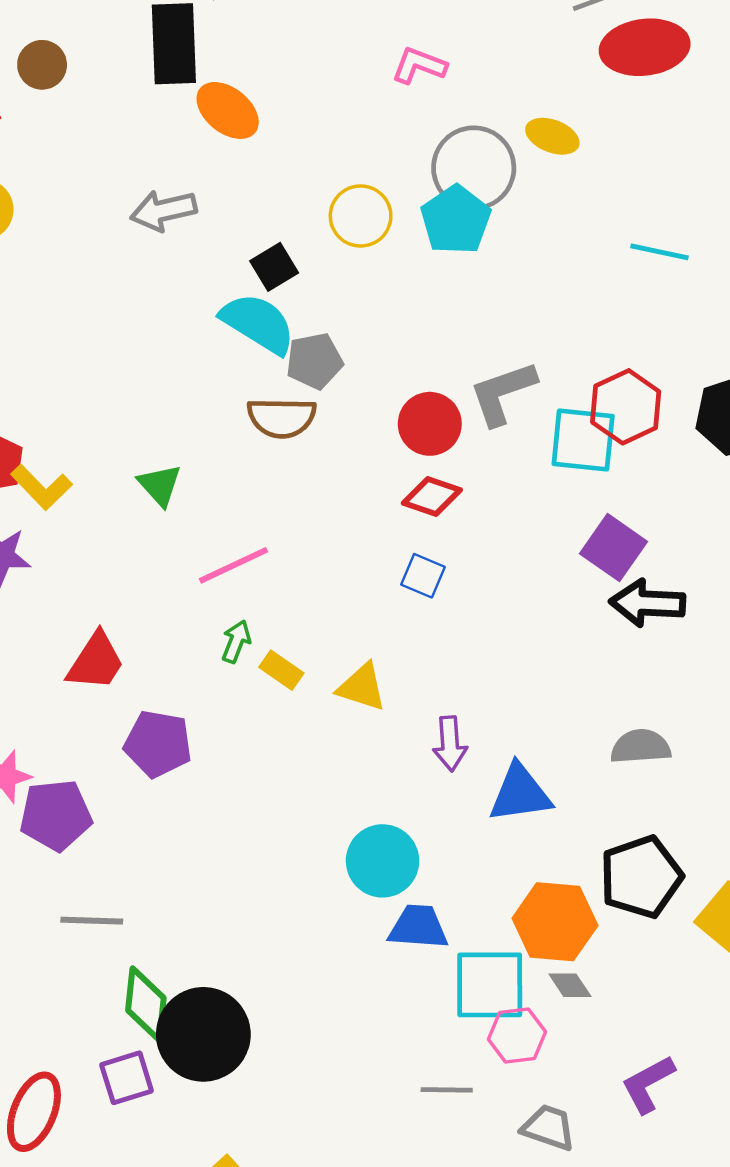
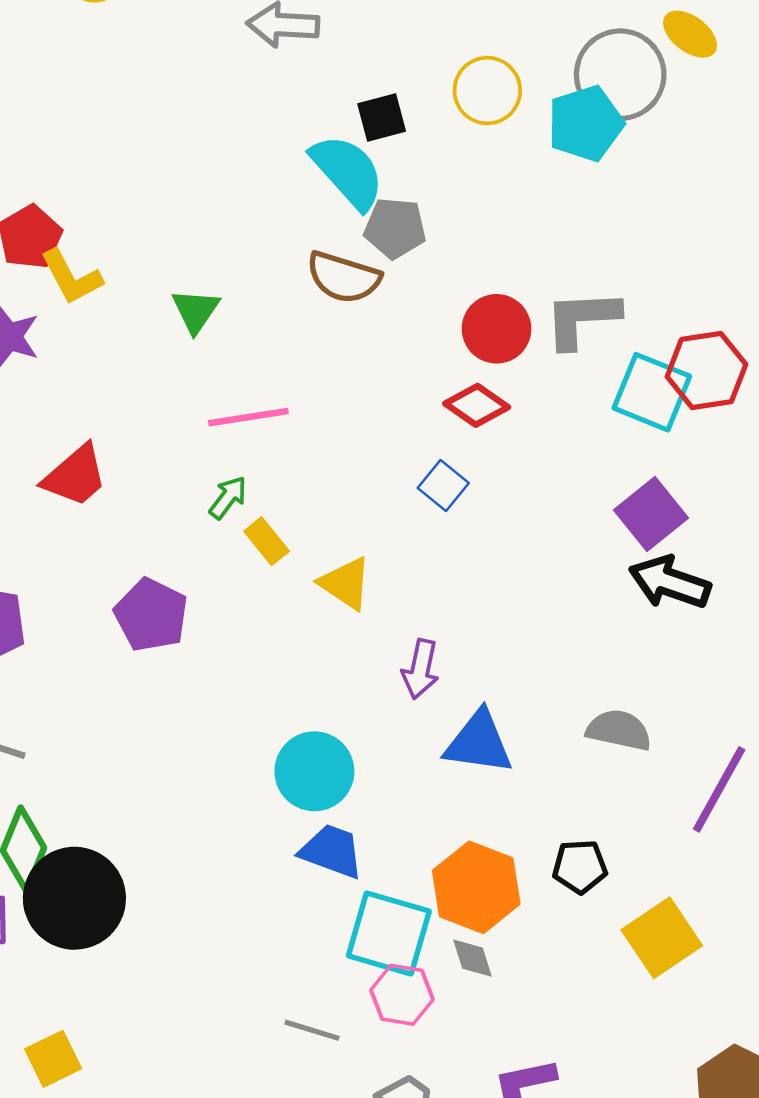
yellow ellipse: (552, 136) -> (690, 34), moved
purple pentagon: (158, 744) -> (151, 615), moved
black pentagon: (641, 877) -> (580, 867), size x0.6

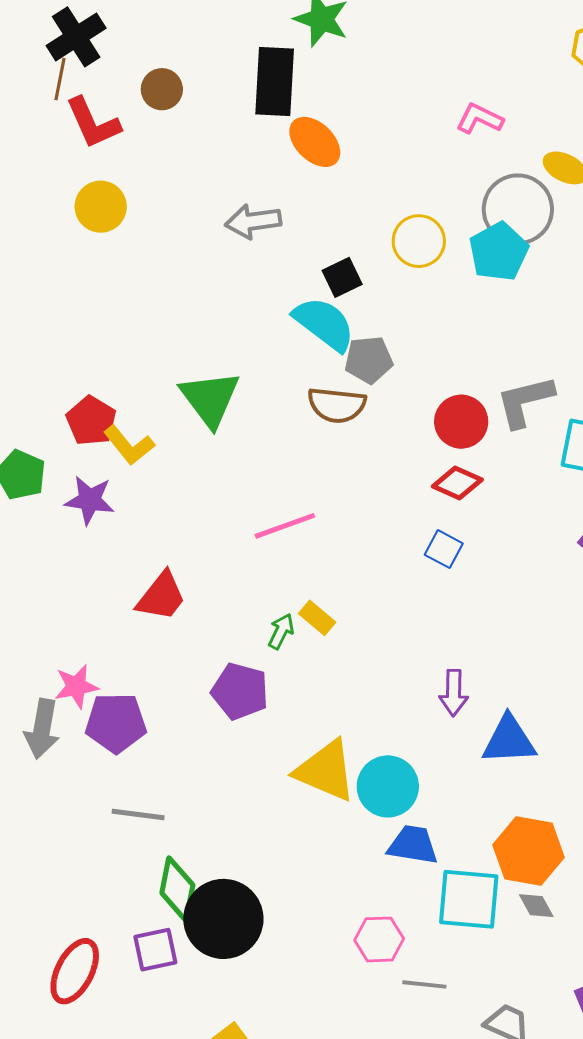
green triangle: (196, 311) -> (210, 399), moved, size x1.6
green arrow: (228, 497) -> (281, 631), moved
yellow triangle: (346, 583) -> (326, 771), moved, size x1.5
pink hexagon: (402, 995) -> (379, 939), moved

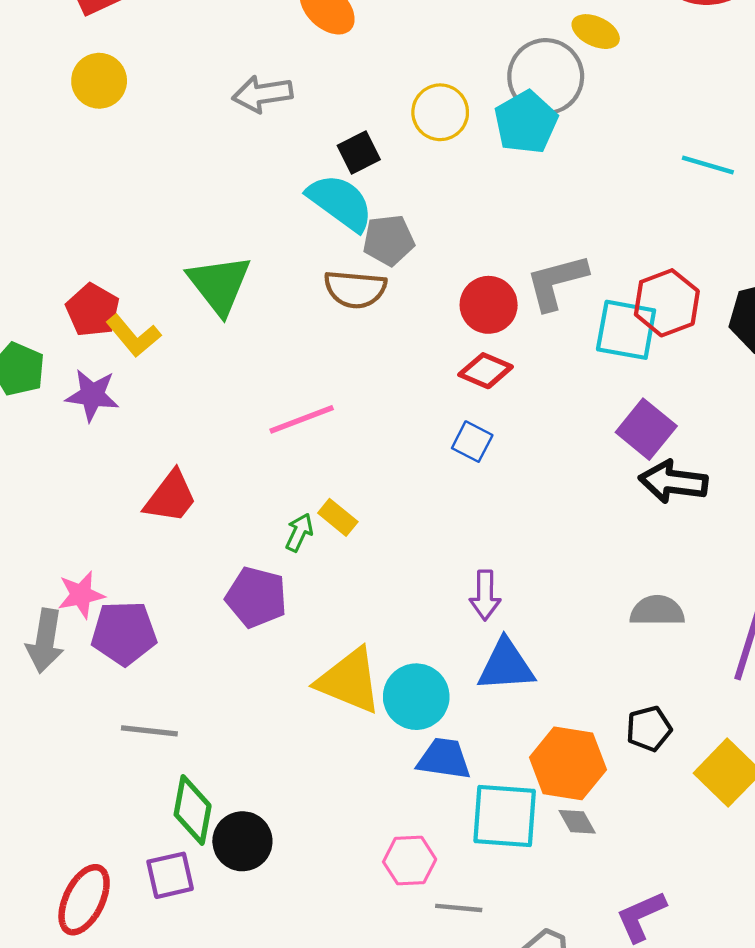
blue triangle: (509, 740) -> (506, 665), moved
black circle: (223, 919) -> (242, 841), size x0.7

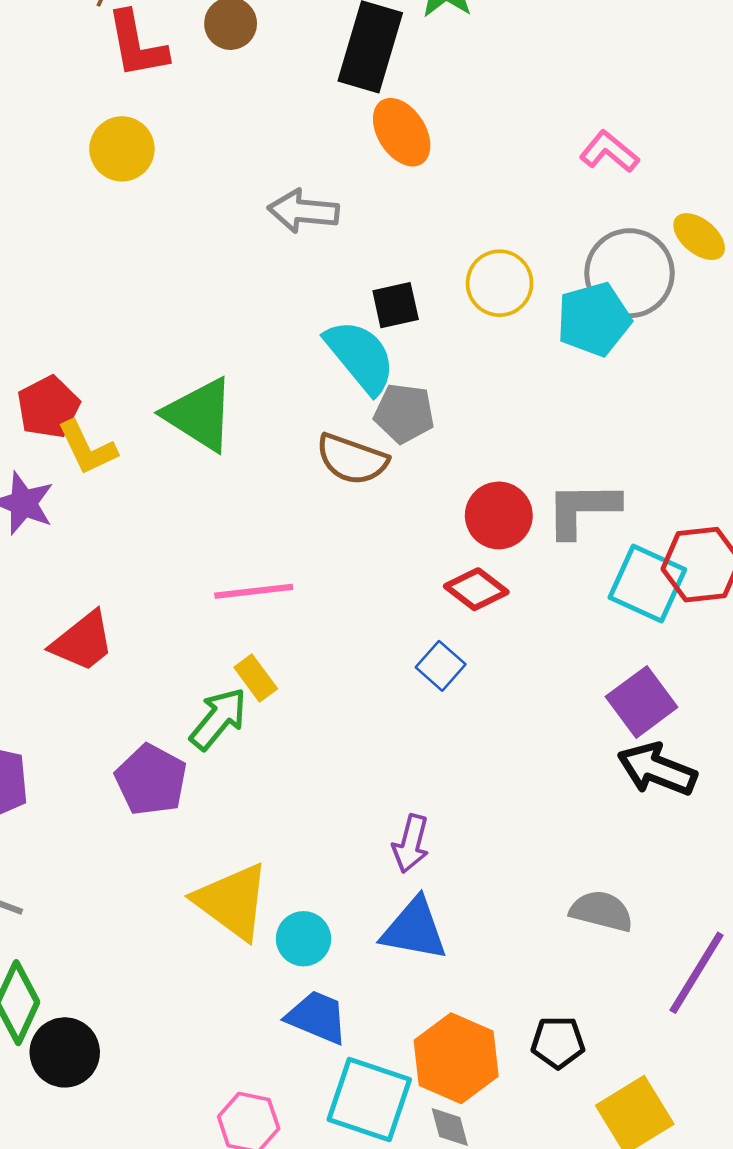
green triangle: (219, 284) -> (199, 415), turned -34
yellow rectangle: (338, 517) -> (256, 678), moved
green arrow: (299, 532) -> (218, 719), size x1.5
cyan circle: (416, 697) -> (303, 939), size x0.7

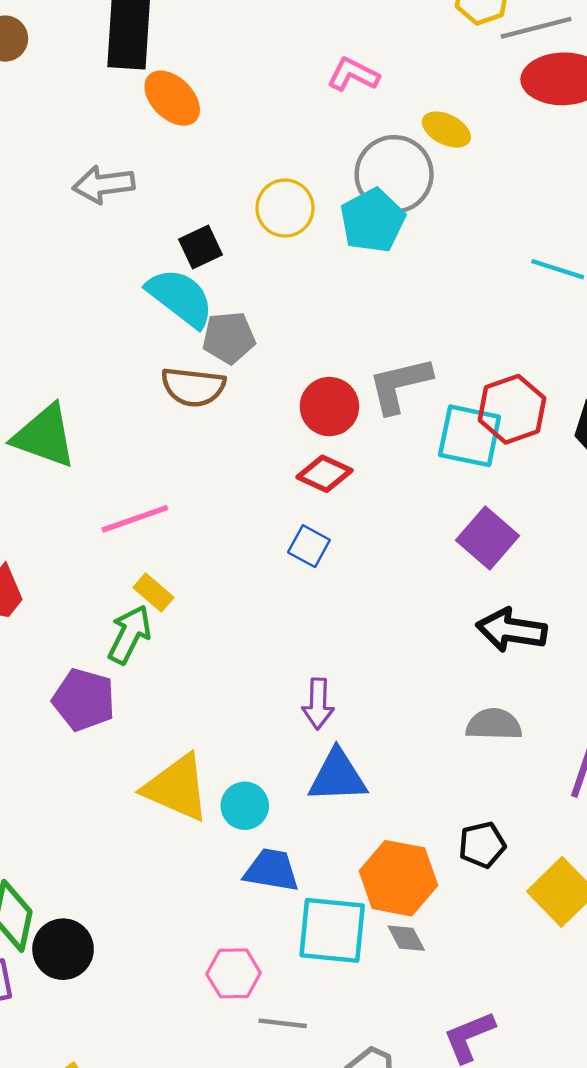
green triangle: (199, 415) -> (44, 436), moved
black arrow: (657, 769) -> (512, 630), moved

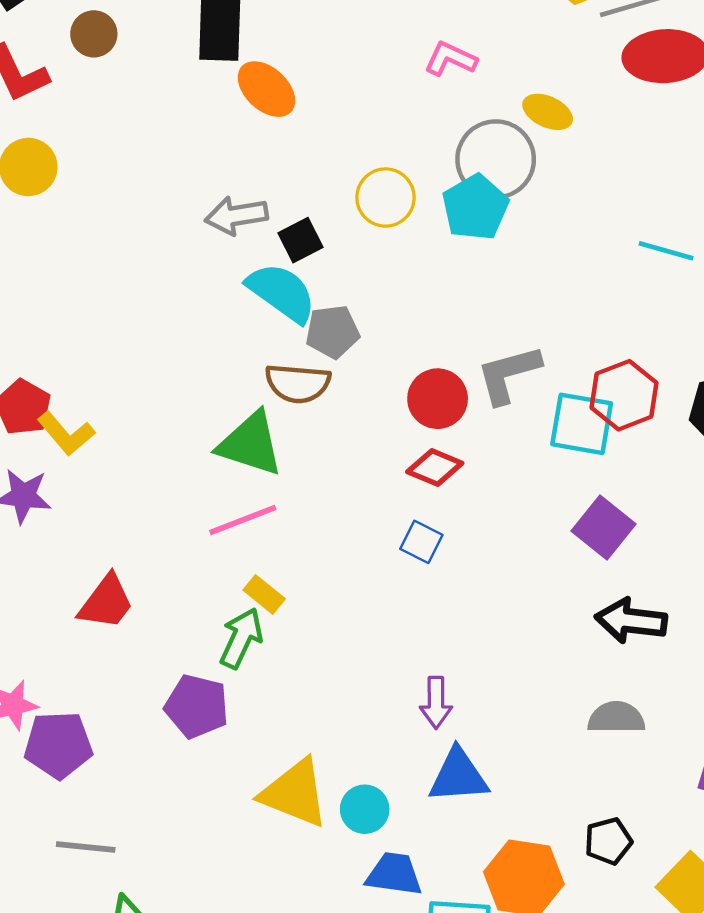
gray arrow: (104, 184) -> (236, 216), moved
green triangle: (44, 436) -> (250, 444), moved

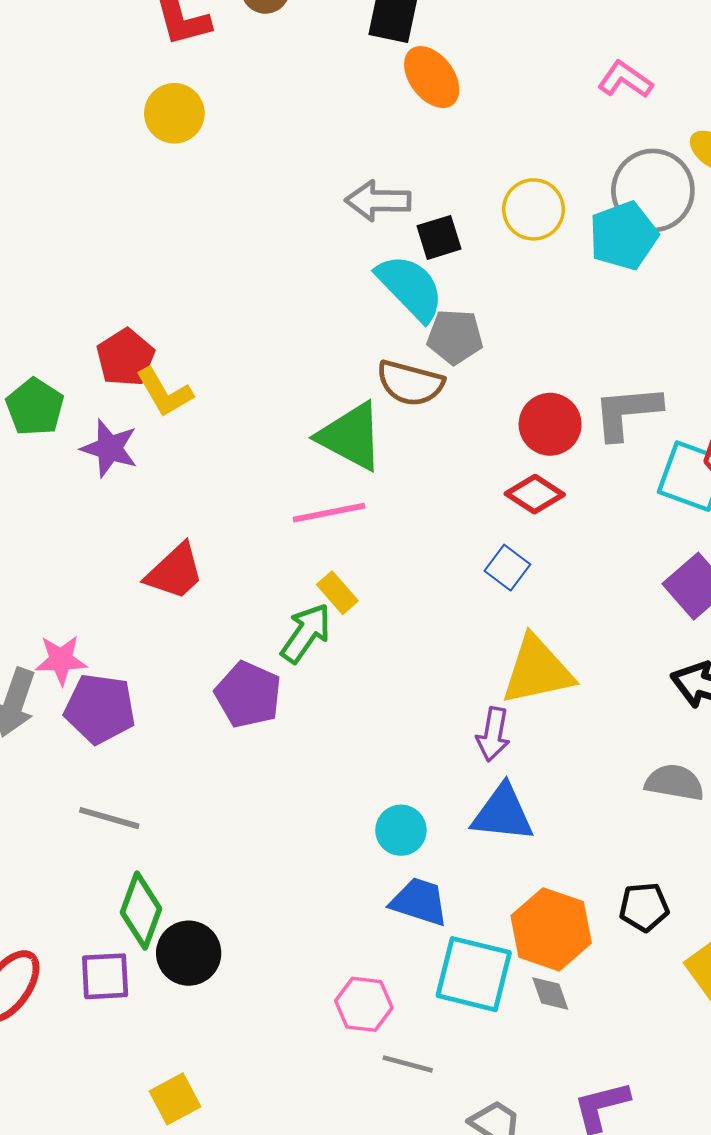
yellow triangle: (295, 793) -> (537, 670), moved, turned -44

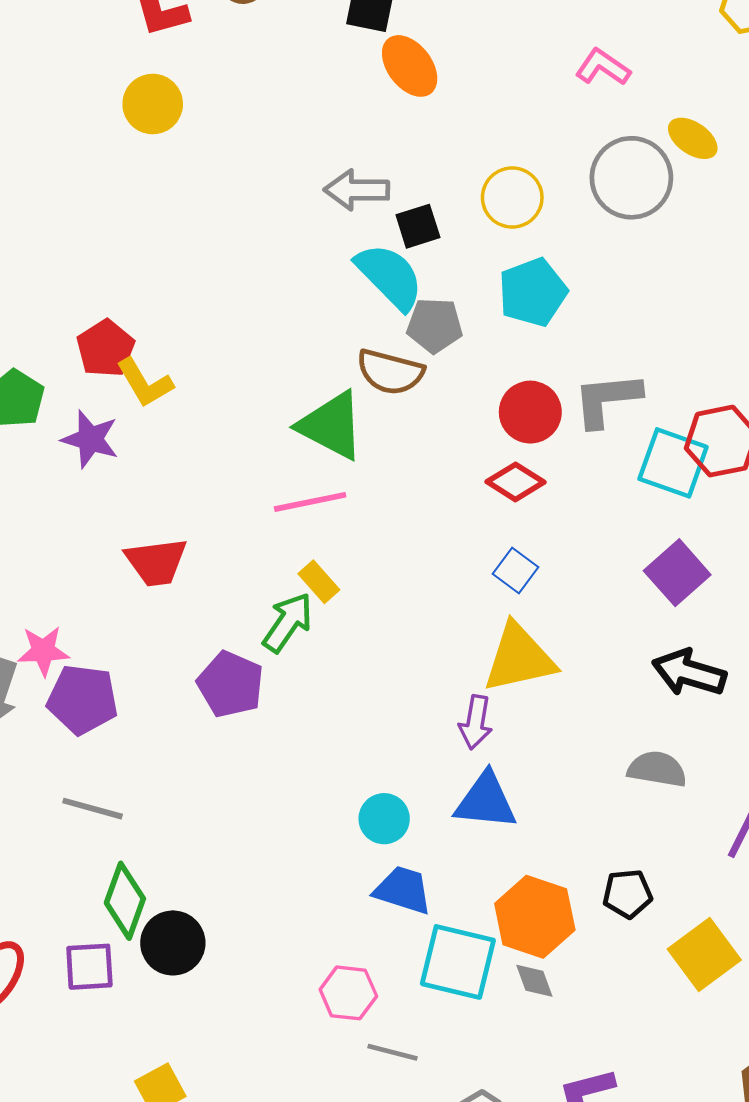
cyan pentagon: (623, 236) -> (533, 292), moved
blue square: (507, 568) -> (515, 570), moved
red trapezoid: (175, 572) -> (156, 562), turned 36

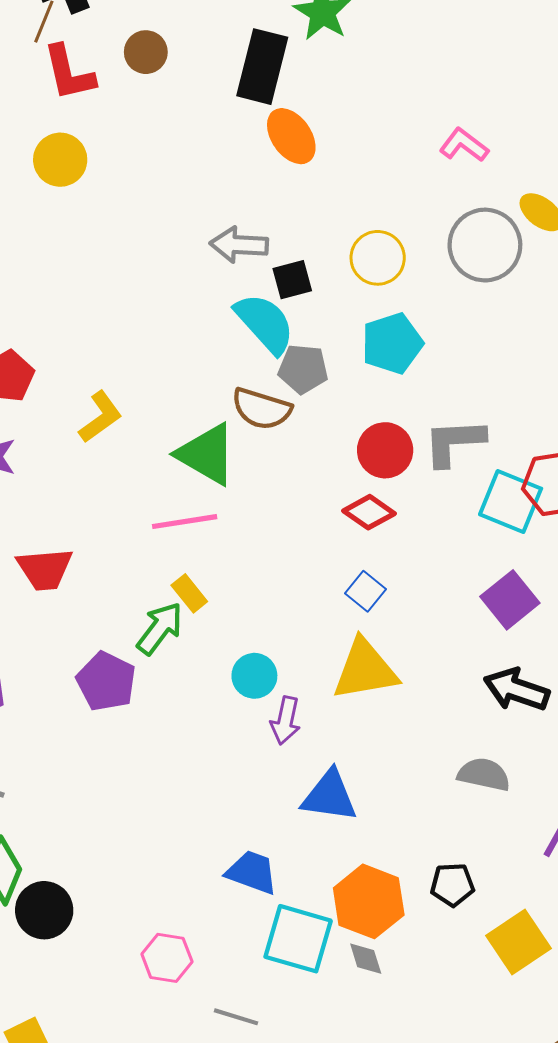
yellow L-shape: (145, 383) -> (100, 417), moved, turned -98
purple arrow: (476, 722) -> (285, 720), moved
cyan circle: (384, 819) -> (254, 676), moved
pink hexagon: (348, 993) -> (167, 958), moved

